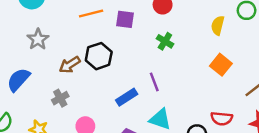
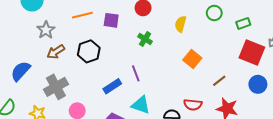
yellow semicircle: (218, 25) -> (180, 24), moved
gray star: (38, 39) -> (46, 30), moved
brown arrow: (70, 65) -> (56, 52), moved
gray cross: (60, 98) -> (56, 87), size x1.6

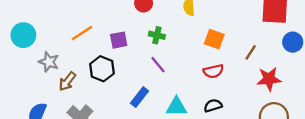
purple square: (111, 20) -> (119, 40), moved
purple line: (136, 73) -> (158, 65), moved
red semicircle: (193, 105) -> (213, 71), moved

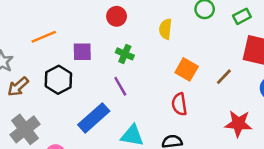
brown line: (251, 52) -> (224, 77), moved
red semicircle: (213, 71) -> (179, 104), turned 84
blue rectangle: (140, 97) -> (94, 118), size x1.4

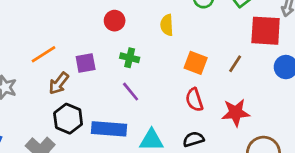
black hexagon: (58, 80) -> (68, 119), moved
brown arrow: (18, 87) -> (59, 83), moved
blue rectangle: (94, 118) -> (109, 129), turned 56
red star: (238, 124) -> (236, 113), moved

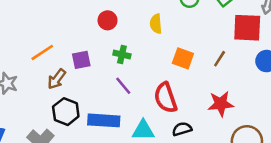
red semicircle: (194, 100) -> (166, 98), moved, size x1.4

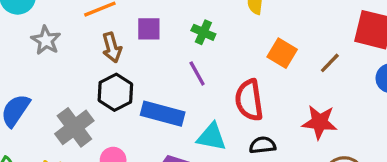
brown arrow: (57, 79) -> (112, 47), turned -65

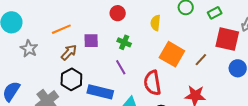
brown arrow: (112, 47) -> (69, 52), turned -120
orange square: (282, 53) -> (172, 54), size x1.4

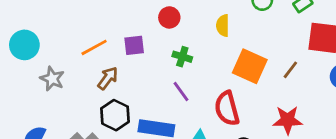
purple square: (91, 41) -> (134, 45), moved

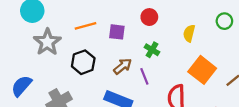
brown arrow: (108, 78) -> (123, 66), moved
gray star: (52, 79) -> (47, 42), size x1.4
black hexagon: (115, 115) -> (83, 62), moved

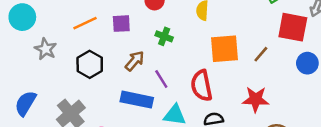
gray star: (47, 42) -> (46, 49), size x0.7
orange square: (202, 70) -> (224, 49), turned -32
purple line: (144, 76) -> (161, 79), moved

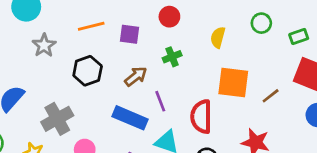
green cross: (164, 36) -> (172, 57), turned 36

